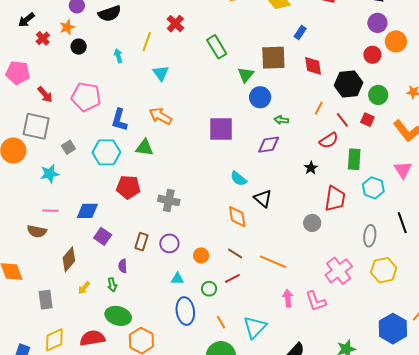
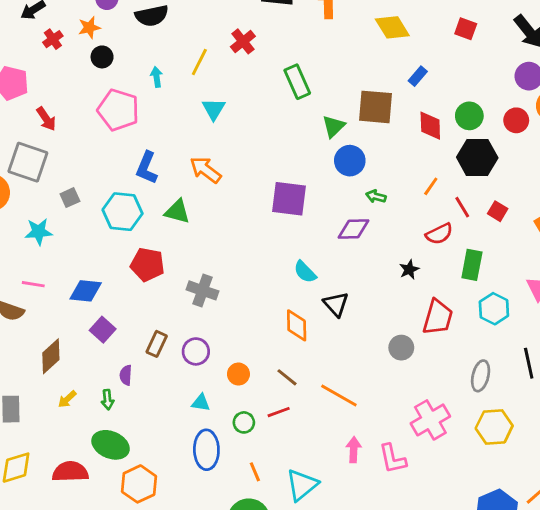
green circle: (378, 95) -> (469, 116), moved
pink pentagon: (86, 97) -> (118, 110), moved

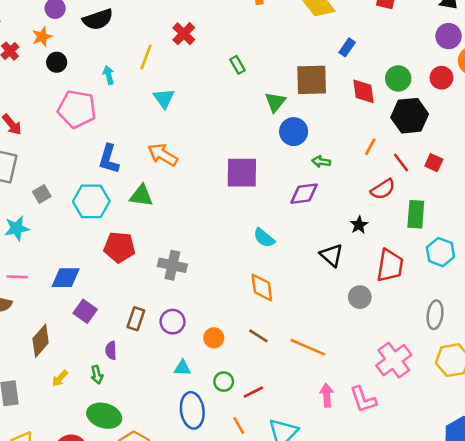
green rectangle: (297, 82) -> (237, 65), size x0.6
black triangle: (336, 304) -> (331, 255), moved
red line: (279, 412) -> (253, 392), moved

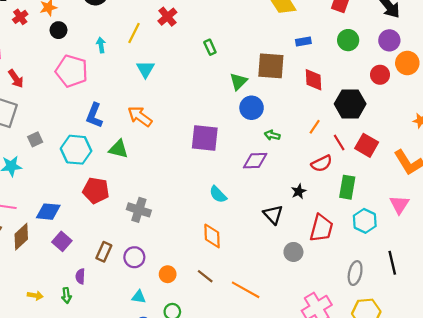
blue rectangle: (347, 47) -> (303, 42), turned 40
green circle: (398, 78) -> (348, 40), moved
red square: (434, 163) -> (367, 145), size x1.5
brown diamond: (41, 341) -> (21, 237), moved
yellow arrow: (60, 378) -> (35, 296), turned -128

